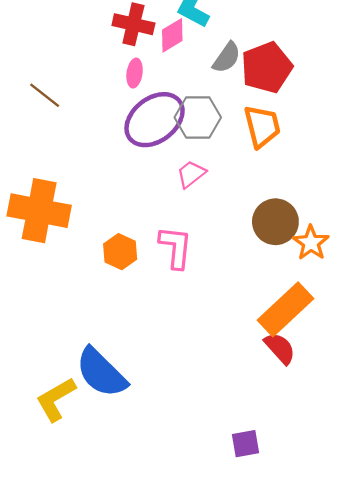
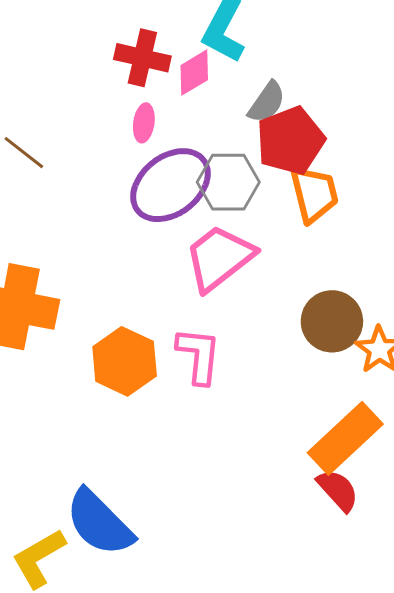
red pentagon: (267, 68) -> (290, 141), moved
pink trapezoid: (191, 174) -> (219, 258), size x1.8
orange hexagon: (120, 252) -> (125, 361), size x1.4

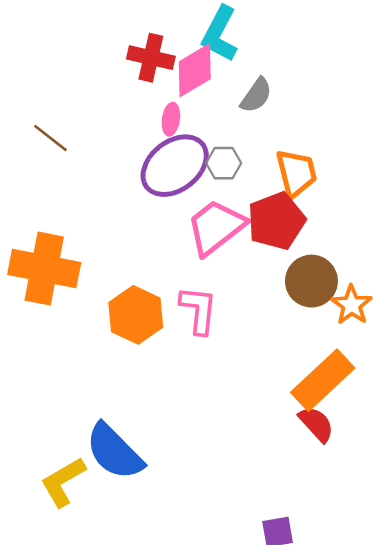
pink diamond: (194, 73) -> (195, 70), size x1.4
pink ellipse: (144, 123) -> (171, 119), moved
red pentagon: (290, 141) -> (276, 221), moved
gray hexagon: (228, 182) -> (224, 163), size x0.7

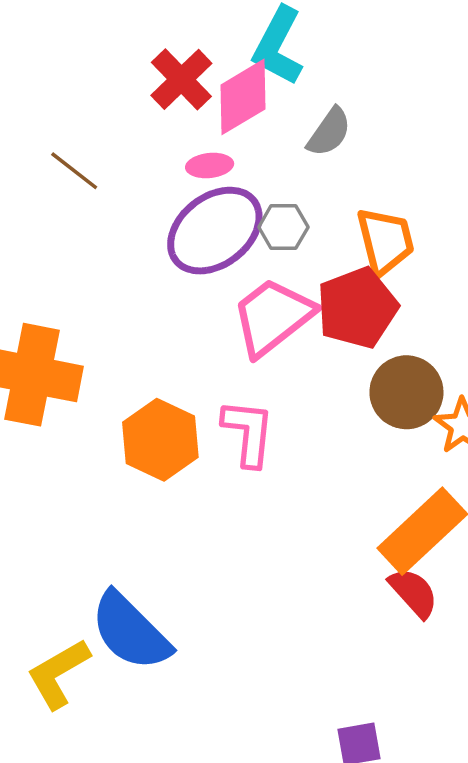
red cross: (151, 58) -> (181, 79), turned 33
pink ellipse: (171, 119) -> (210, 165), turned 76
brown line: (50, 138) -> (74, 171), moved

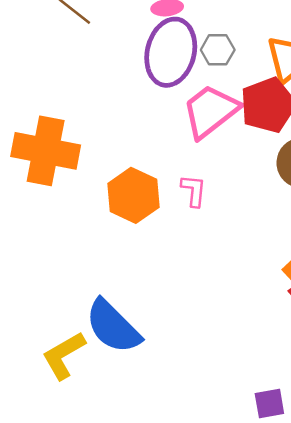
purple ellipse: (215, 231) -> (171, 52), turned -38
pink L-shape: (248, 433) -> (194, 191), size x0.7

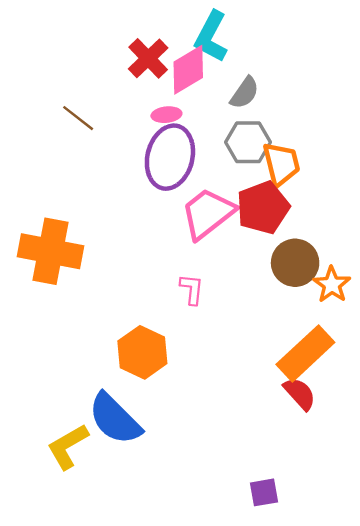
gray hexagon: (218, 50) -> (248, 142), moved, size x1.4
orange hexagon: (133, 195) -> (142, 352), moved

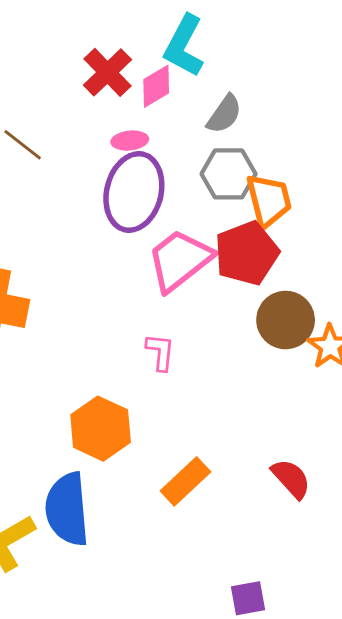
pink diamond: (188, 70) -> (156, 86), size x0.7
orange rectangle: (305, 353) -> (185, 481), moved, size x0.7
blue semicircle: (115, 419) -> (67, 509), turned 40

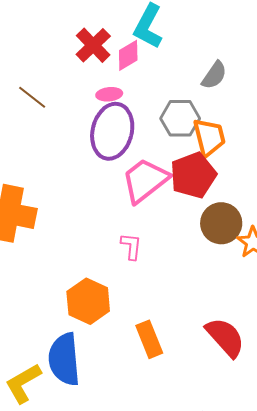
gray semicircle: (224, 114) -> (214, 75), moved
red semicircle: (291, 479) -> (225, 337), size x1.4
orange rectangle: (185, 481) -> (149, 339), turned -69

